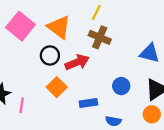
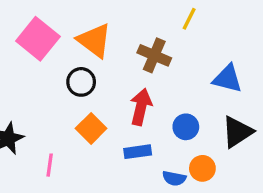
yellow line: (96, 12) -> (189, 19), moved
red arrow: (77, 62) -> (141, 107), moved, turned -55
pink line: (22, 105) -> (50, 165), moved
orange circle: (152, 114) -> (202, 168), moved

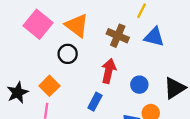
blue triangle: (227, 79) -> (154, 37), moved
orange square: (91, 128) -> (49, 86), moved
blue rectangle: (138, 152) -> (95, 102), moved, turned -54

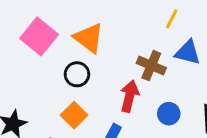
brown cross: (118, 36) -> (151, 66), moved
orange square: (49, 86) -> (74, 115), moved

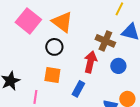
blue circle: (169, 114) -> (118, 66), moved
orange square: (74, 115) -> (52, 75), turned -36

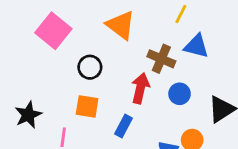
orange triangle: (62, 22) -> (121, 25), moved

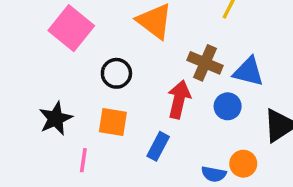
blue triangle: (196, 46) -> (248, 72), moved
black star: (28, 115) -> (56, 119), moved

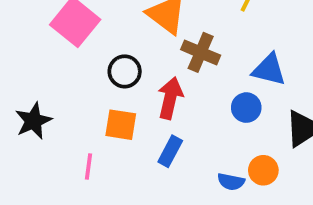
brown cross: (205, 63) -> (201, 52), moved
red arrow: (179, 99) -> (170, 98), moved
black star: (56, 119) -> (33, 121), moved

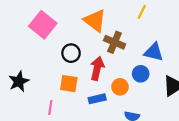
blue rectangle: (170, 151) -> (97, 99), turned 49
orange circle: (263, 170) -> (120, 87), moved

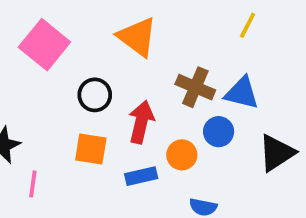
yellow line: (142, 12) -> (248, 25), moved
brown cross: (115, 42) -> (195, 87), moved
pink line: (50, 108) -> (33, 184), moved

